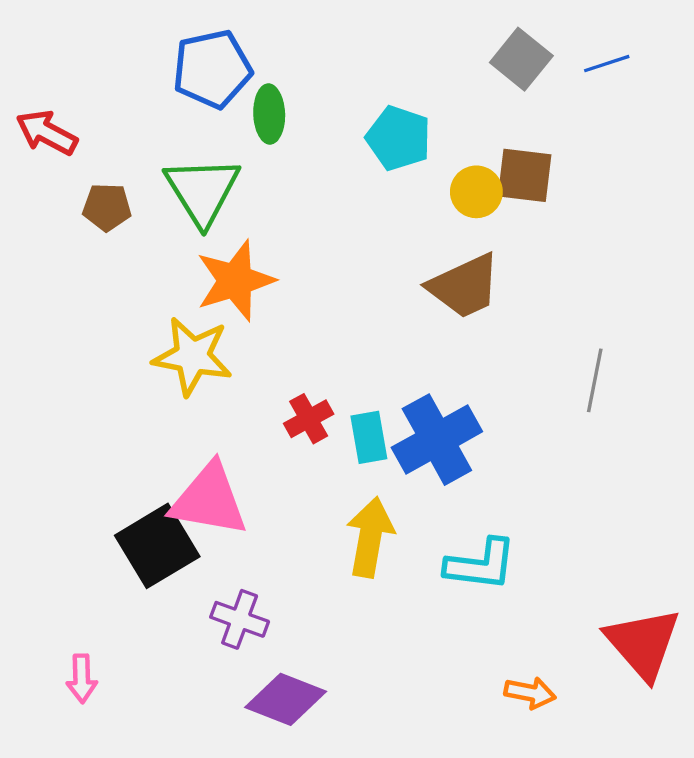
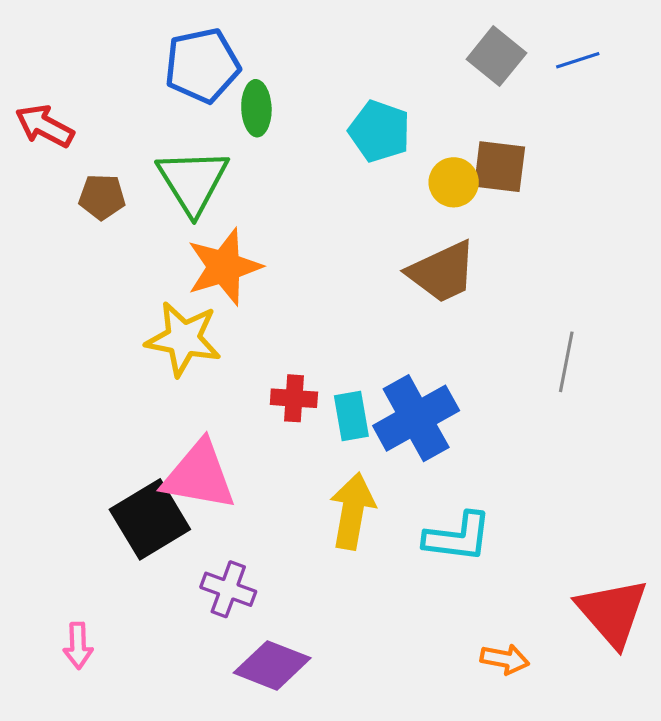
red cross: (309, 419) -> (294, 398), turned 33

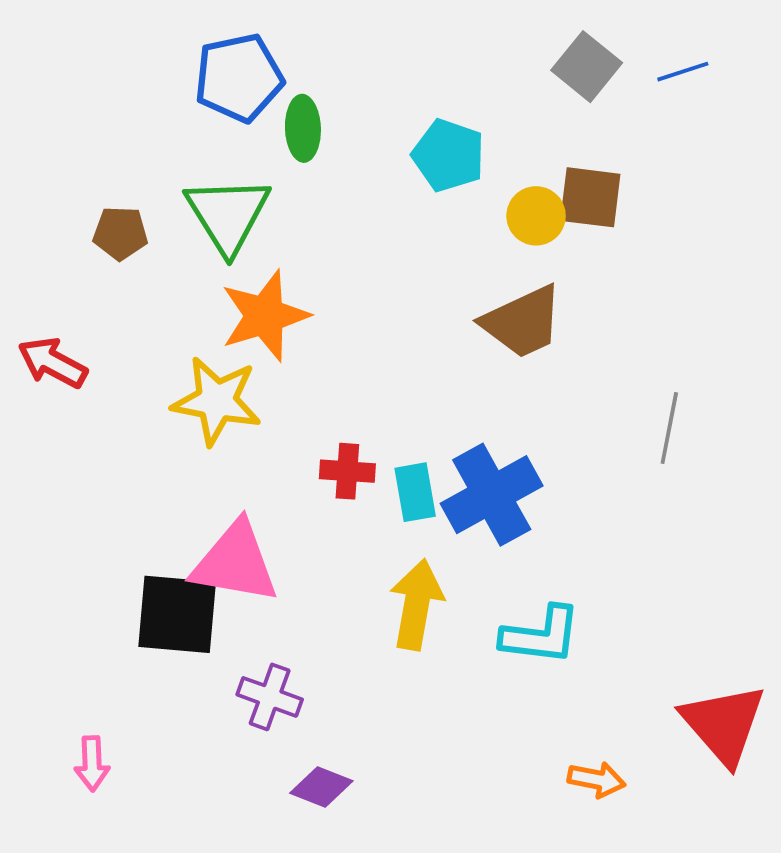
red arrow: (45, 126) -> (53, 363), moved
black square: (150, 519) -> (177, 614), turned 36
purple diamond: (272, 665) -> (321, 787), size x0.7

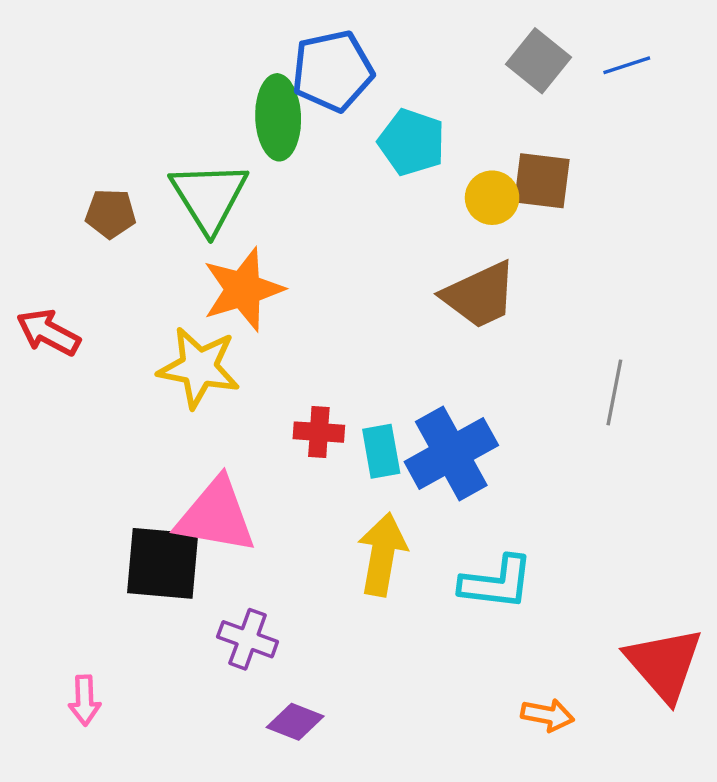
blue pentagon: (239, 78) -> (332, 71), moved
green ellipse: (303, 128) -> (278, 117), size x1.4

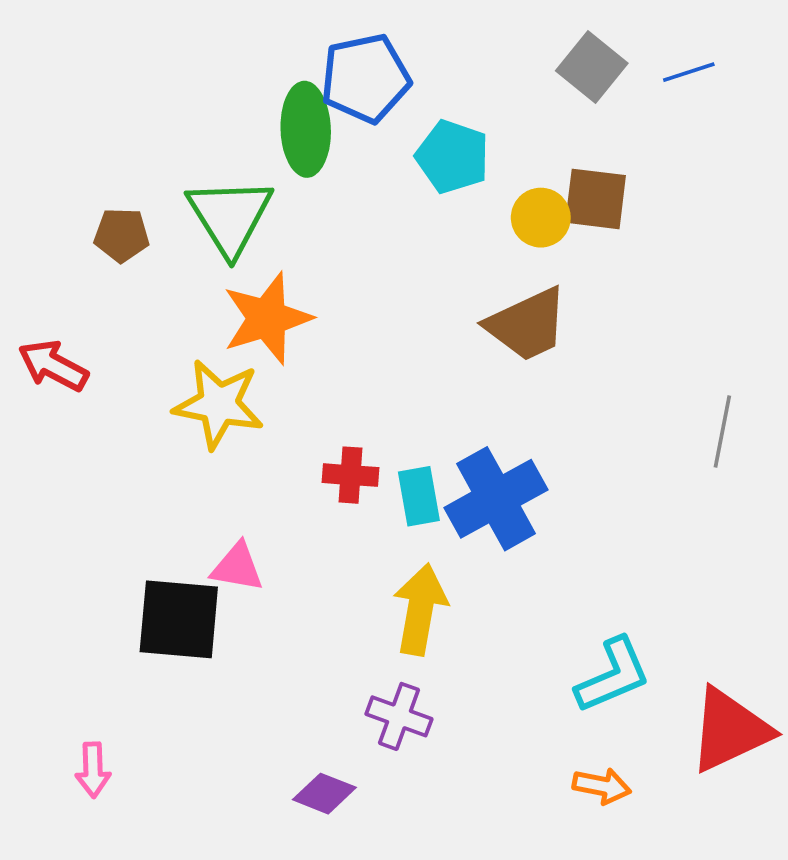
gray line: (614, 392) -> (722, 432), moved
pink triangle: (216, 516) -> (237, 567), size x0.6
cyan L-shape: (497, 583) -> (613, 675), moved, turned -30
purple cross: (248, 639) -> (399, 716), moved
red triangle: (664, 664) -> (730, 730), turned 46

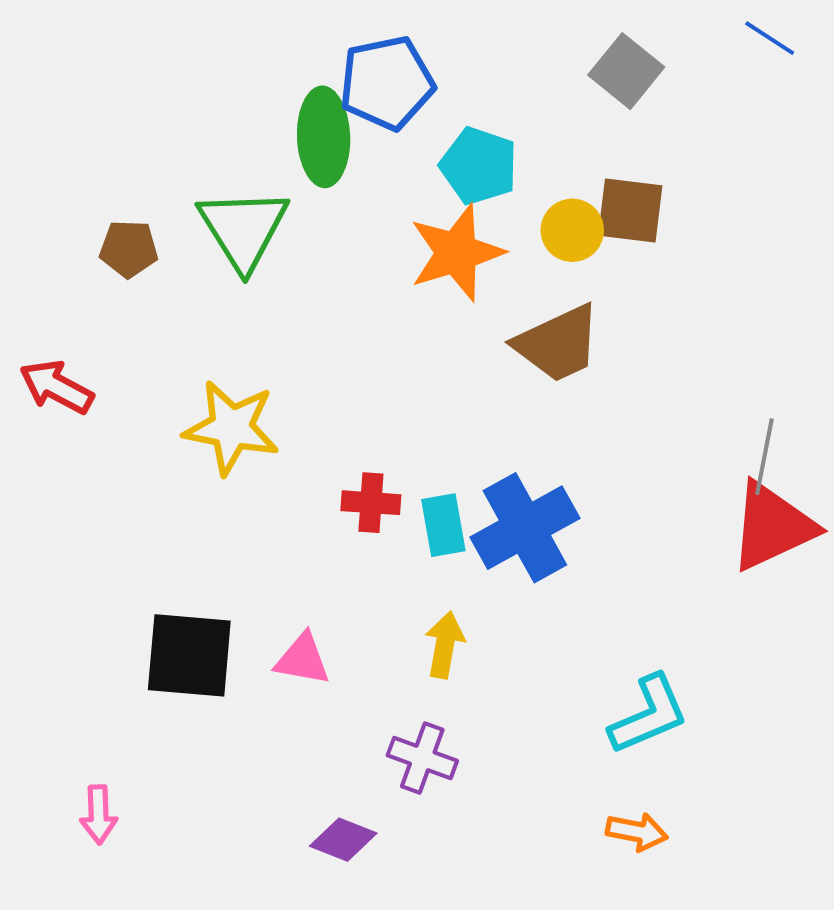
blue line: (689, 72) -> (770, 38), moved, turned 51
orange star: (267, 318) -> (456, 253), moved
pink triangle: (237, 567) -> (303, 659), moved
yellow arrow: (420, 609) -> (445, 645), size x0.7
red triangle: (730, 730) -> (772, 526), moved

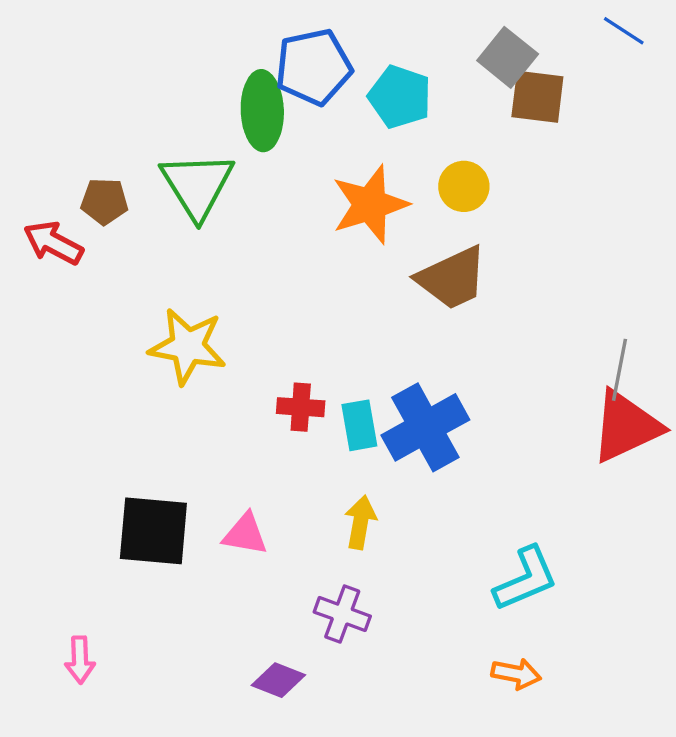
cyan pentagon: (479, 166) -> (400, 97), moved
brown square: (630, 211) -> (537, 97), moved
red arrow: (56, 387) -> (53, 243), moved

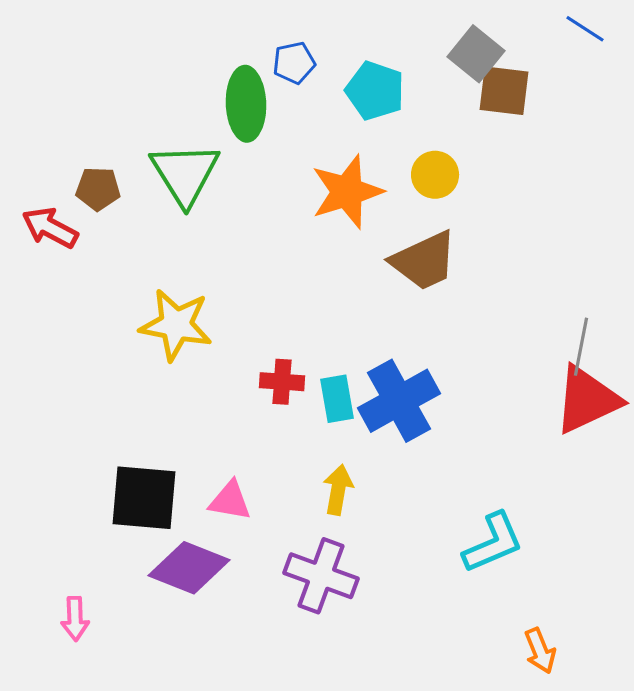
blue pentagon: (313, 67) -> (294, 63), size x0.6
purple cross: (342, 614) -> (321, 576), size x1.4
orange arrow: (516, 674) -> (540, 651), moved, turned 57
purple diamond: (278, 680) -> (189, 568), moved, size x1.6

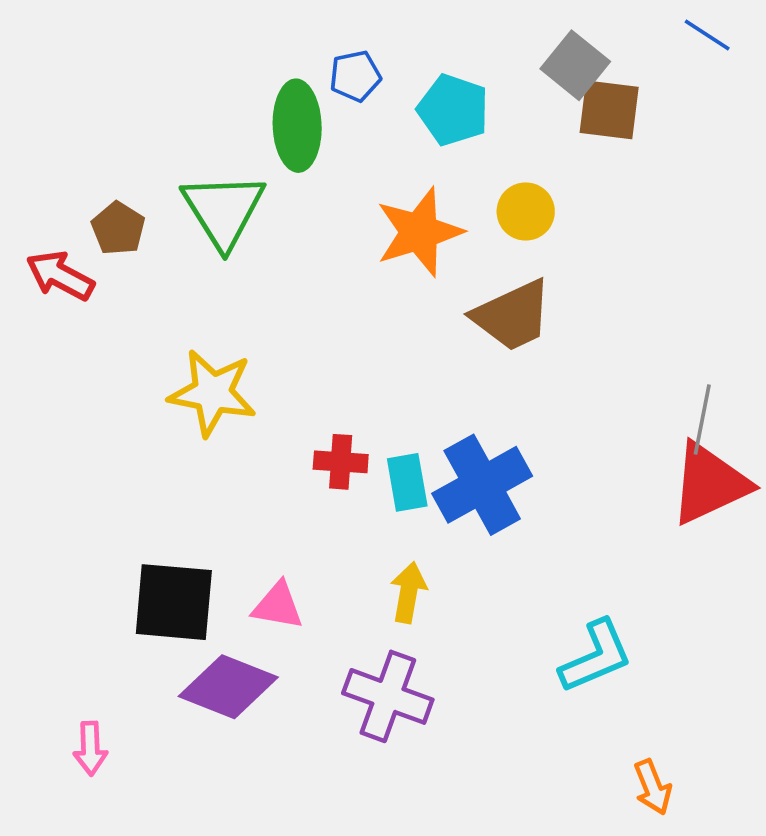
brown pentagon: (98, 189) -> (118, 228), turned 30

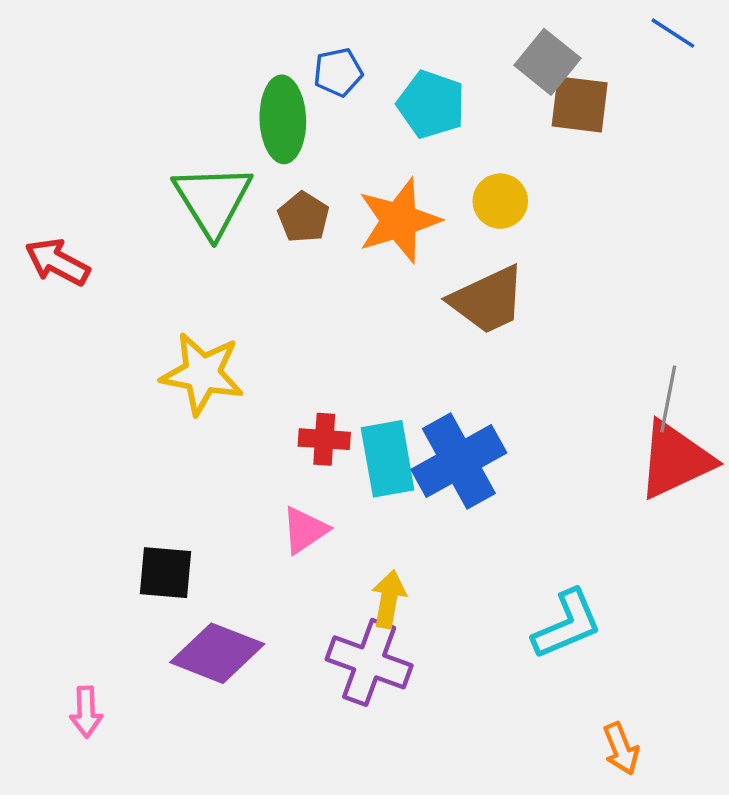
brown pentagon: (118, 228) -> (304, 217), moved
cyan rectangle: (407, 482) -> (388, 459), size x1.4
yellow arrow: (408, 592) -> (389, 599), moved
black square: (174, 602) -> (165, 573), size x0.7
pink triangle: (278, 606) -> (305, 530), moved, turned -44

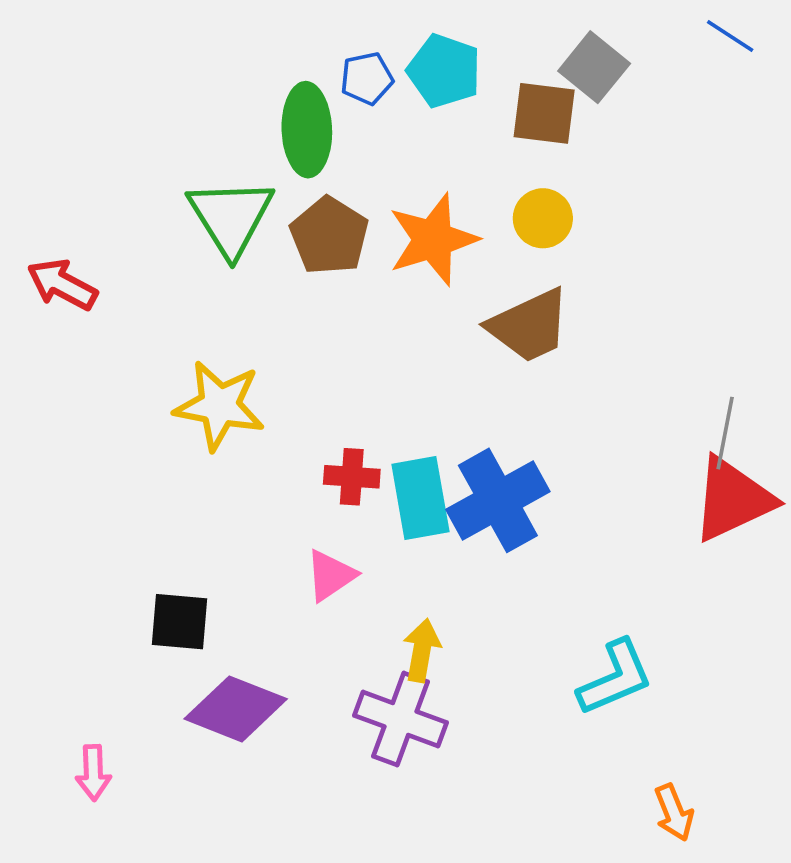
cyan pentagon: (431, 104) -> (444, 71), moved
brown square: (580, 104) -> (544, 113), moved
brown pentagon: (304, 217) -> (329, 236), size x1.4

